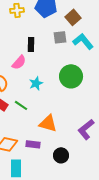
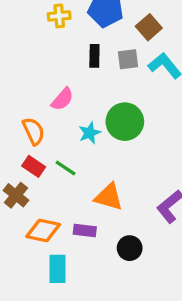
black rectangle: (31, 44) -> (94, 56), moved
green circle: (71, 76) -> (125, 122), moved

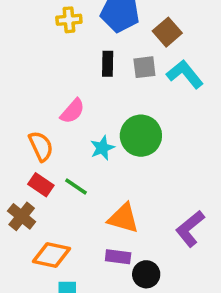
purple rectangle: (85, 230) -> (118, 257), moved

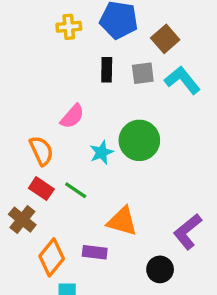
orange diamond: (51, 255) -> (52, 257), turned -63
purple rectangle: (118, 257) -> (95, 252), moved
black circle: (146, 274) -> (160, 269), moved

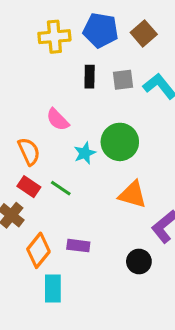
yellow cross: (69, 27) -> (54, 37), size x1.4
brown square: (165, 39) -> (144, 33), moved
pink semicircle: (72, 116) -> (58, 120), turned 95
orange triangle: (122, 221) -> (133, 195), moved

